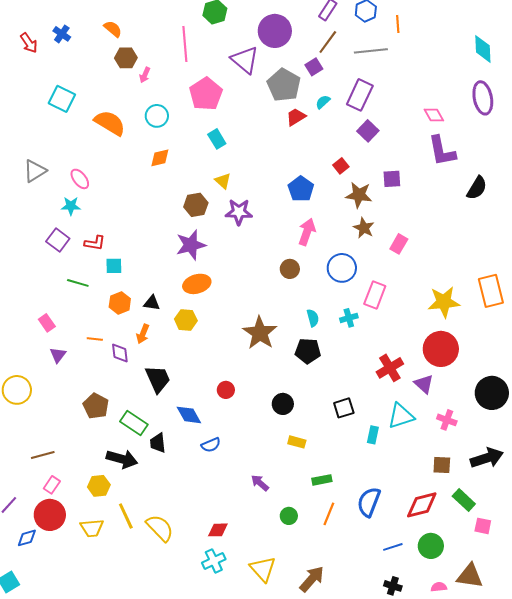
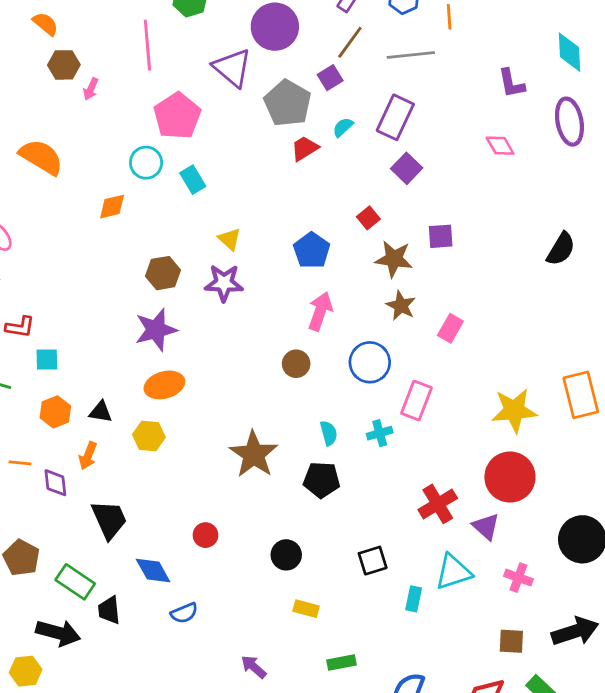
cyan circle: (157, 116) -> (146, 163), moved
purple L-shape: (442, 151) -> (511, 83), moved, size x0.7
yellow triangle: (223, 181) -> (230, 239), moved

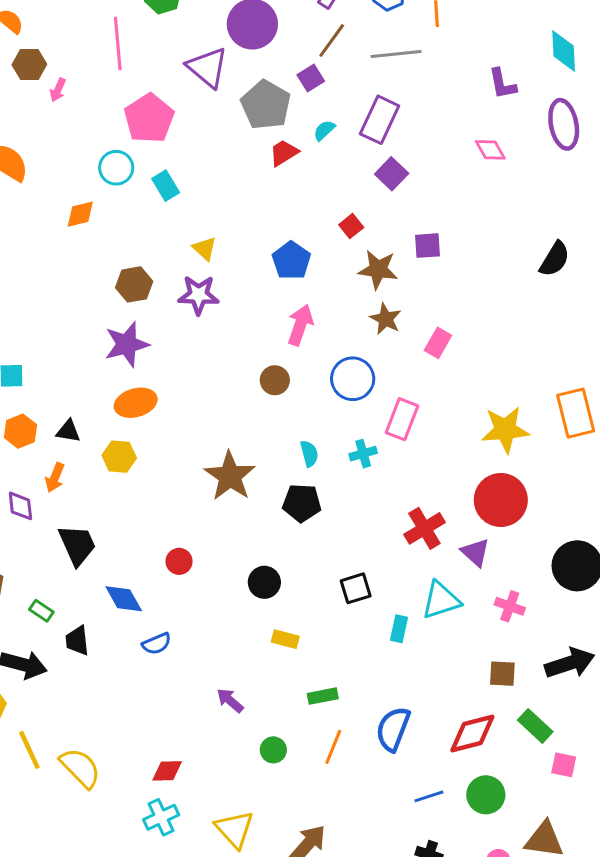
green rectangle: (75, 582) -> (41, 611), size x0.6

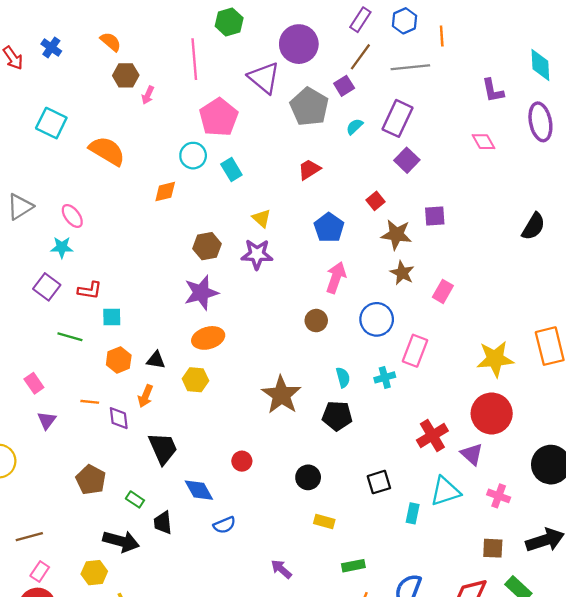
red trapezoid: (284, 153) -> (309, 170), moved

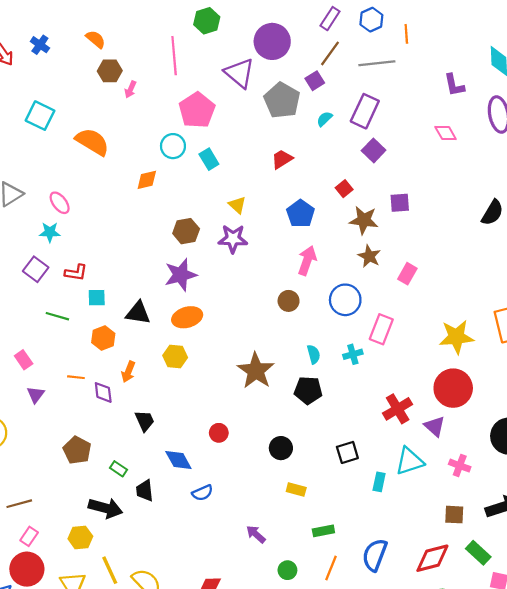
black triangle: (156, 360) -> (138, 313), moved, size x1.4
black trapezoid: (163, 448) -> (145, 421), size x0.7

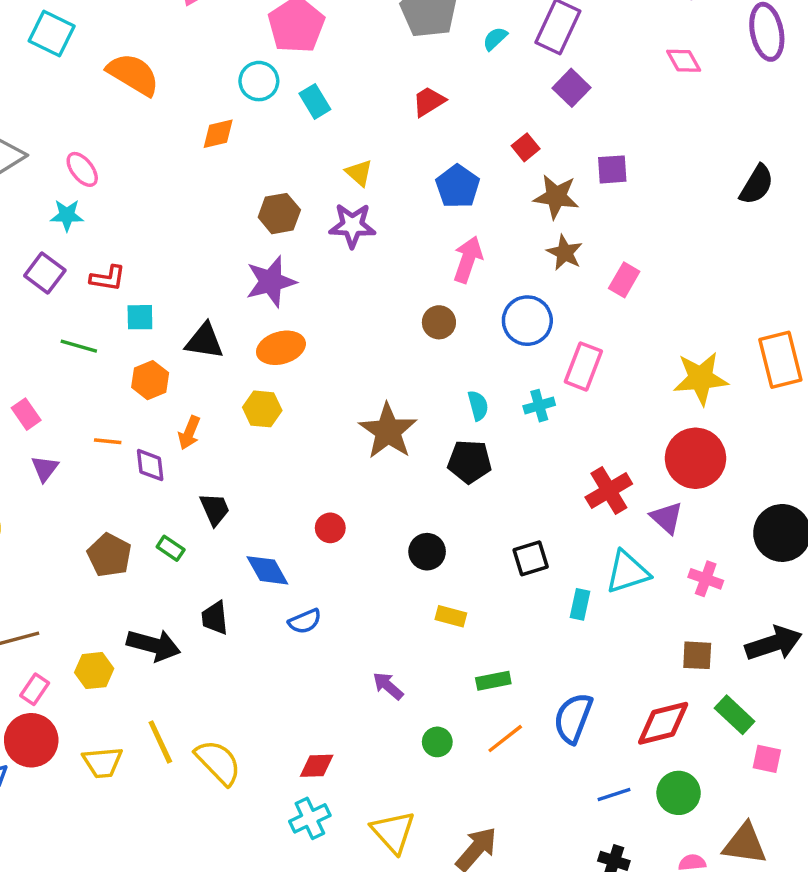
green rectangle: (118, 469) -> (171, 548), moved
yellow hexagon: (80, 537) -> (94, 671), moved
orange line: (331, 568) -> (505, 739), turned 30

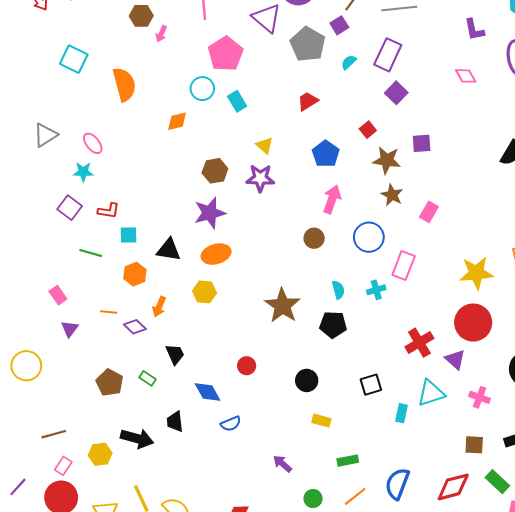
orange semicircle: (133, 74) -> (124, 84), turned 44
purple diamond: (150, 465) -> (135, 327), turned -40

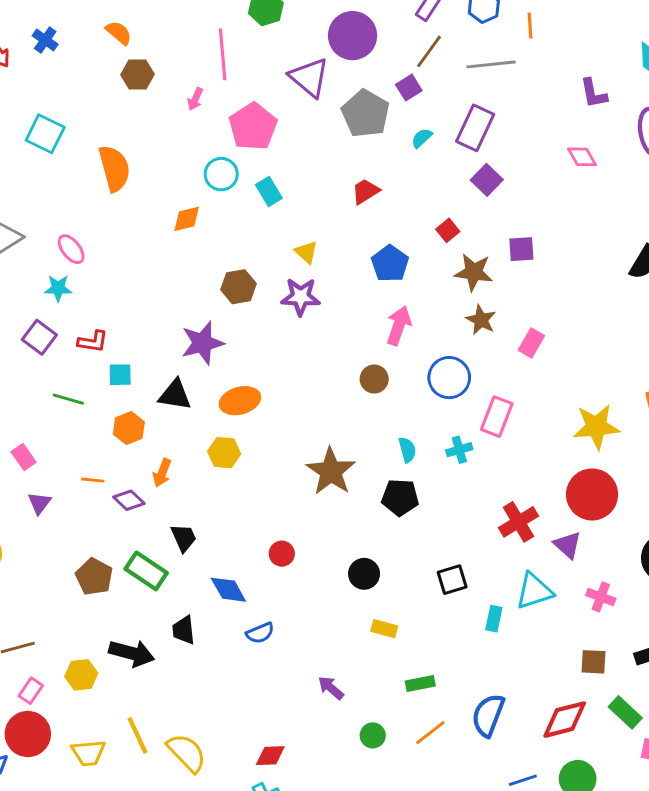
pink arrow: (161, 34) -> (195, 99), moved
purple star: (210, 213) -> (202, 343), moved
green rectangle: (148, 378) -> (146, 571), size x1.8

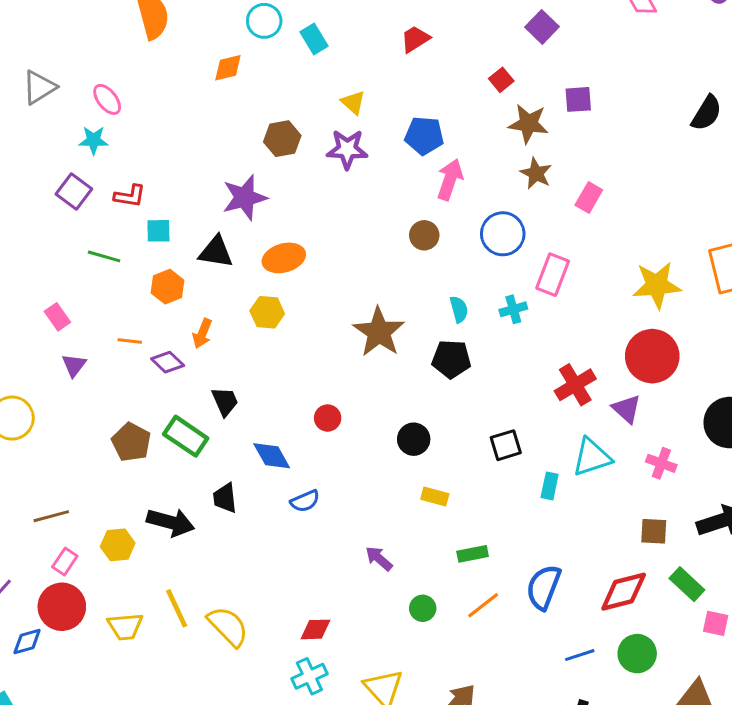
blue pentagon: (390, 264) -> (424, 136), moved, turned -30

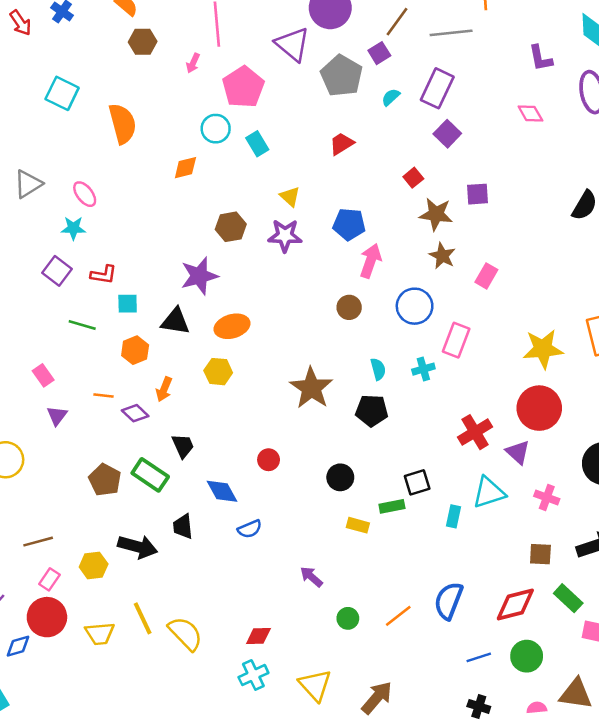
green rectangle: (473, 554) -> (392, 506), moved

